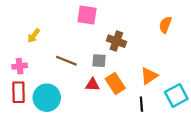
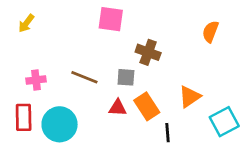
yellow arrow: (34, 36) -> (26, 23), moved
pink cross: (20, 66) -> (36, 80), moved
black line: (141, 104) -> (167, 133), moved

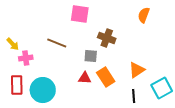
yellow arrow: (26, 23) -> (13, 44), moved, turned -80
orange semicircle: (210, 32) -> (144, 15), moved
brown line: (84, 77) -> (57, 43), moved
black line: (167, 133) -> (134, 96), moved

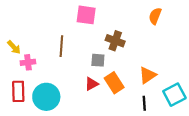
brown line: (57, 43) -> (61, 46), turned 72
red triangle: (85, 78) -> (92, 84), turned -32

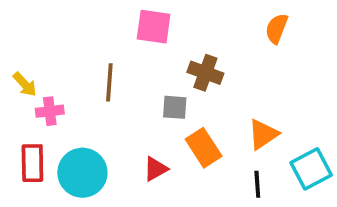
red triangle: (92, 84) -> (155, 169), moved

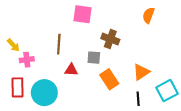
red triangle: (155, 169) -> (71, 70), moved, turned 32

